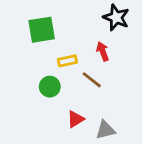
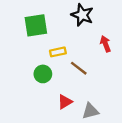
black star: (116, 17) -> (82, 15), moved
red arrow: (103, 51) -> (105, 44), moved

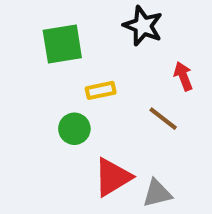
brown line: (79, 68) -> (163, 119), moved
red triangle: (65, 102) -> (113, 177), size x1.5

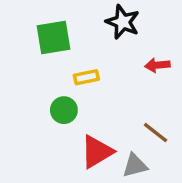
red arrow: (183, 76) -> (157, 65), turned -75
brown line: (163, 119) -> (156, 133), moved

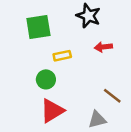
red arrow: (157, 65) -> (103, 47), moved
red triangle: (97, 152) -> (52, 111), moved

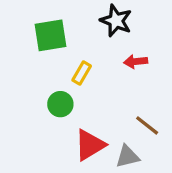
yellow rectangle: (62, 56) -> (82, 73), turned -48
red triangle: (52, 111) -> (90, 145), moved

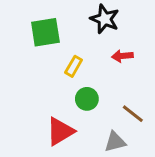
green circle: (60, 104) -> (87, 99), moved
red triangle: (90, 145) -> (60, 131), moved

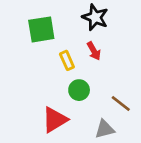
red arrow: (122, 56) -> (94, 51), moved, turned -114
yellow rectangle: (74, 66) -> (67, 60), turned -54

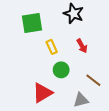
red arrow: (94, 51) -> (82, 46), moved

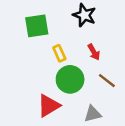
green circle: (61, 70) -> (70, 79), size x1.5
brown line: (93, 80) -> (107, 81), moved

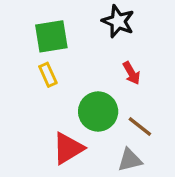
yellow rectangle: (59, 53) -> (48, 75), moved
brown line: (107, 81) -> (140, 127), moved

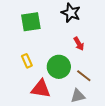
yellow rectangle: (48, 75) -> (27, 61), moved
red triangle: (68, 148) -> (41, 89), turned 40

